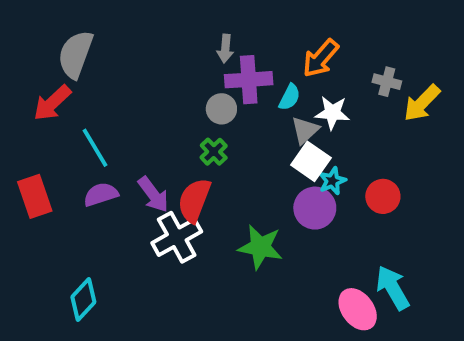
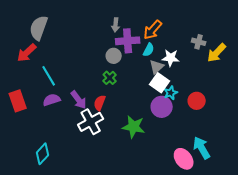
orange arrow: (321, 58) -> (153, 30), moved
red semicircle: (194, 200) -> (100, 103), size x0.7

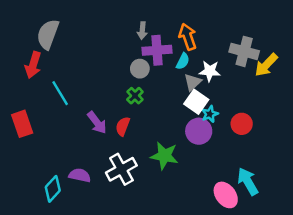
orange arrow: (153, 30) -> (188, 37), turned 120
gray cross: (199, 42) -> (244, 51), size x1.6
red arrow: (27, 53) -> (33, 65), turned -30
purple semicircle: (52, 100) -> (80, 175), moved, turned 30
white cross: (91, 122) -> (121, 169), moved

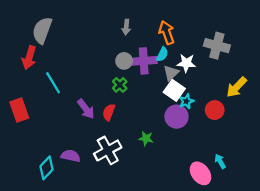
purple cross: (157, 50) -> (144, 61), moved
yellow arrow: (266, 65) -> (237, 87), moved
green star: (164, 156) -> (146, 138), size x0.6
cyan arrow: (248, 181) -> (220, 161), size x0.6

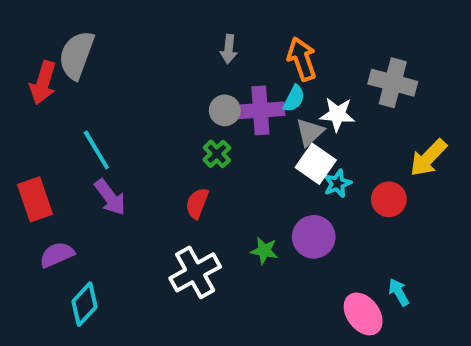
red arrow: (29, 58) -> (43, 83), moved
purple arrow: (86, 109) -> (110, 197), moved
purple circle: (176, 117) -> (314, 237), moved
purple semicircle: (71, 156) -> (57, 255), moved, turned -36

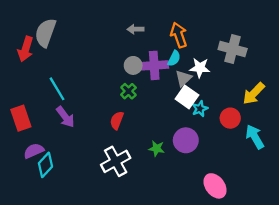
gray arrow: (229, 49) -> (135, 29), turned 84
cyan arrow: (399, 292) -> (255, 137), moved, size x1.5
cyan diamond: (84, 304) -> (45, 165), moved

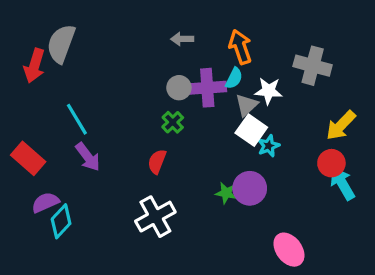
red rectangle: (21, 118) -> (28, 158), turned -30
red circle: (230, 118) -> (331, 163), moved
green star: (157, 148) -> (226, 193), moved

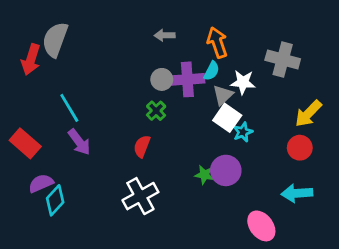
cyan arrow: (342, 184) -> (297, 193), moved, turned -64

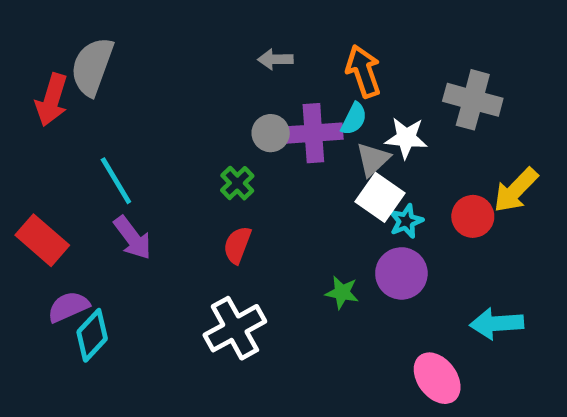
green cross: (156, 111) -> (237, 183), moved
red circle: (300, 148) -> (473, 216), moved
purple circle: (226, 170) -> (401, 273), moved

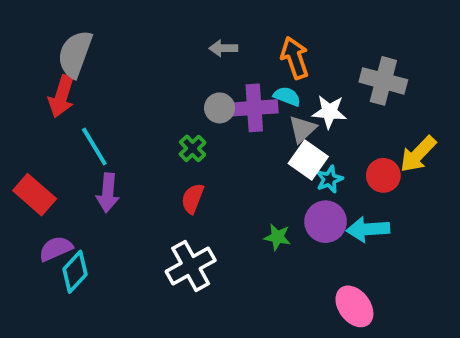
red arrow: (52, 100) -> (62, 96), moved
cyan semicircle: (354, 119) -> (287, 96), turned -96
purple arrow: (133, 238) -> (108, 193), turned 42
cyan arrow: (497, 323) -> (368, 229), moved

